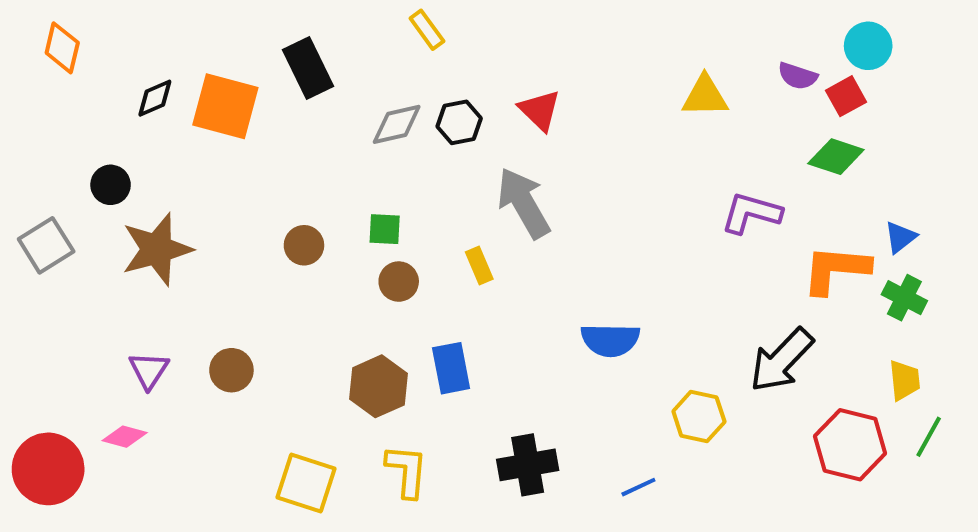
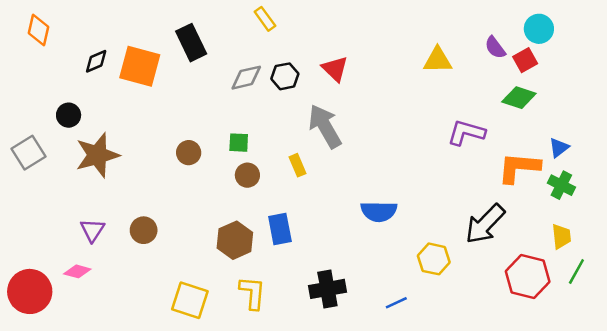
purple semicircle: (798, 76) -> (495, 48), turned 35

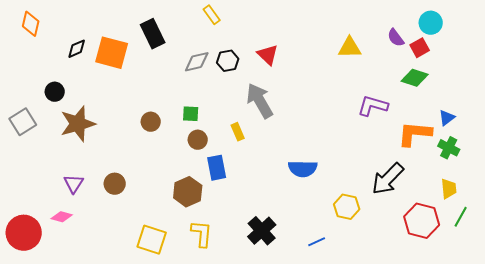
blue rectangle: (280, 229) -> (217, 168), moved
black cross: (327, 289) -> (262, 231), turned -32

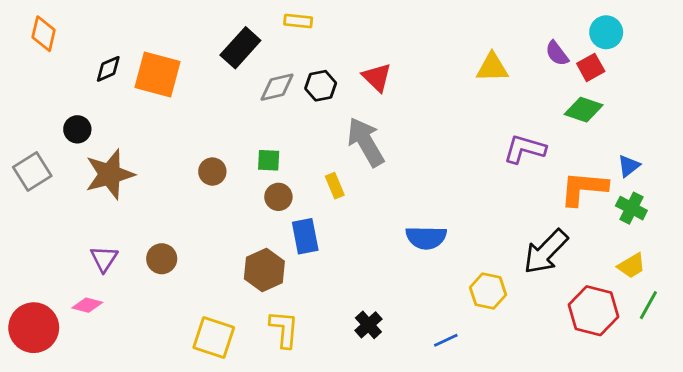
yellow rectangle: (212, 15) -> (298, 21), turned -48
black rectangle: (153, 34) -> (240, 48), moved, turned 68
yellow trapezoid: (449, 189) -> (631, 266), turned 65
black cross: (262, 231) -> (368, 325), size x0.7

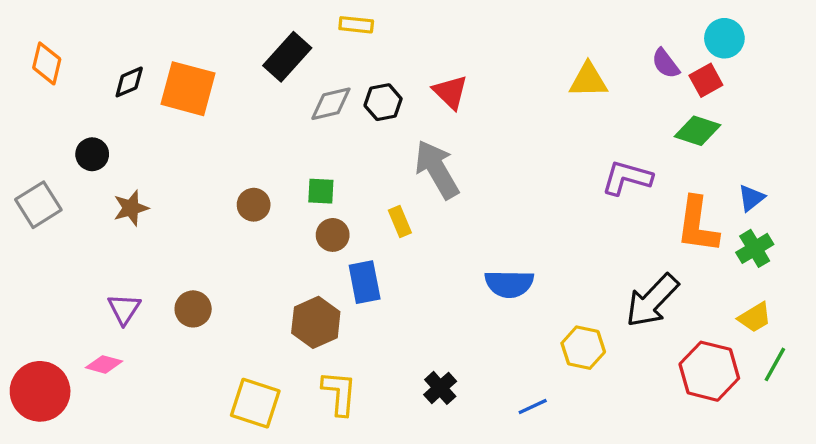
orange diamond: (44, 34) -> (47, 63), moved
brown star: (110, 174) -> (131, 208), size x0.6
orange L-shape: (584, 188) -> (698, 225), turned -87
green cross: (631, 208) -> (755, 248), turned 32

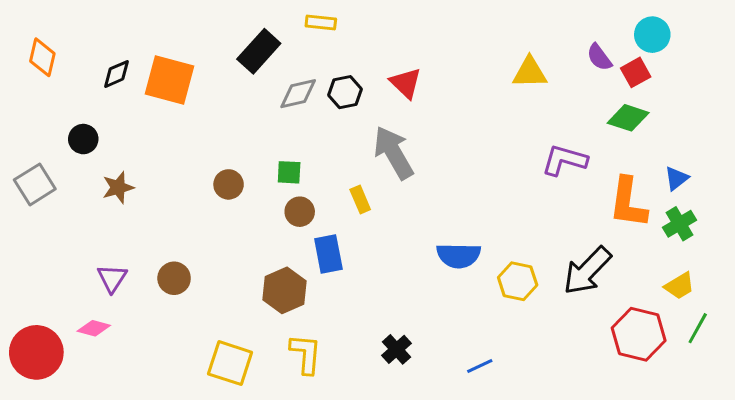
yellow hexagon: (583, 348) -> (518, 281), moved

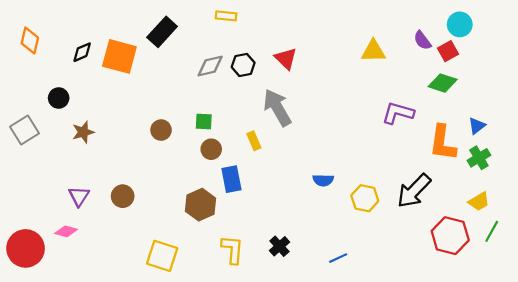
black rectangle: (259, 51) -> (162, 32), moved
blue semicircle: (459, 256) -> (323, 180), size x0.7
yellow L-shape: (306, 354) -> (233, 250), moved

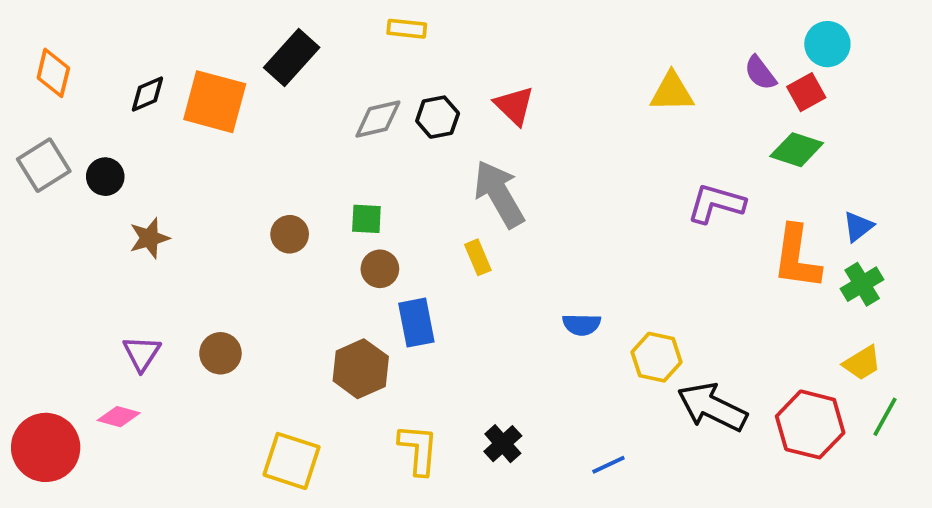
gray square: (24, 130) -> (44, 165), moved
yellow rectangle: (254, 141) -> (478, 257), moved
black arrow: (414, 191) -> (712, 407), moved, turned 72

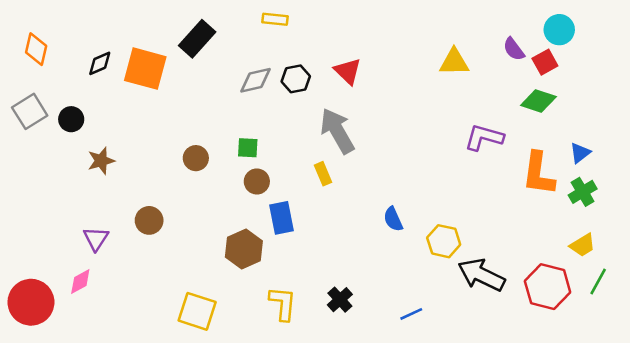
blue semicircle: (582, 325) -> (393, 219), turned 65
brown circle: (220, 353) -> (149, 220), moved
pink diamond: (119, 417) -> (80, 281), turned -44

